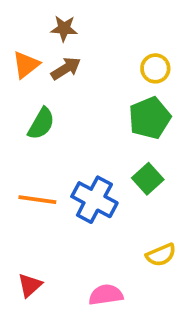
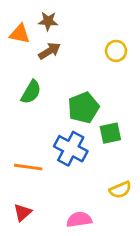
orange triangle: (26, 65) -> (20, 34), moved, turned 50
green pentagon: (150, 118) -> (83, 108), moved
green square: (148, 179) -> (110, 133), turned 30
orange line: (37, 200) -> (28, 167), moved

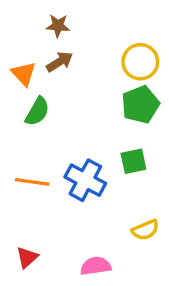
orange triangle: (20, 34) -> (24, 74), moved, turned 35
yellow circle: (116, 51) -> (140, 62), size x1.4
green pentagon: (83, 108) -> (140, 105), moved
orange line: (28, 167) -> (32, 182), moved

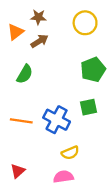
yellow circle: (140, 62) -> (85, 23), moved
orange triangle: (24, 74) -> (16, 32), moved, turned 36
yellow semicircle: (145, 230) -> (70, 153), moved

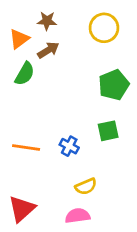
green semicircle: (25, 74) -> (25, 74), moved
blue cross: (57, 120) -> (69, 146), size x0.6
red triangle: (18, 171) -> (22, 209), size x1.5

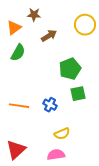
yellow circle: (104, 28) -> (85, 25), moved
brown arrow: (48, 50) -> (49, 36), moved
green pentagon: (114, 85) -> (70, 69), moved

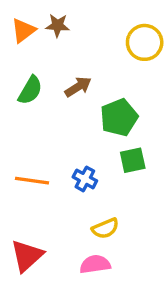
orange triangle: (14, 28) -> (23, 30), moved
brown arrow: (49, 36) -> (78, 87), moved

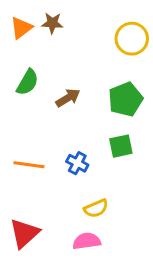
brown arrow: (78, 87) -> (68, 98), moved
green pentagon: (119, 118) -> (126, 99), moved

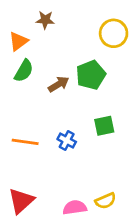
orange triangle: (21, 28) -> (18, 41), moved
green pentagon: (126, 99) -> (91, 75), moved
yellow semicircle: (96, 208) -> (106, 201), moved

